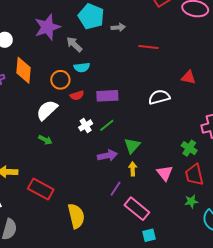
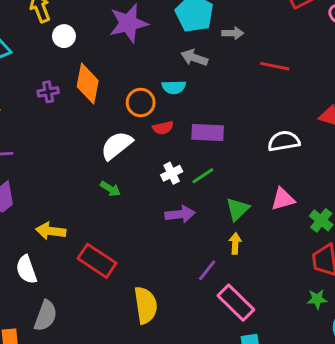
gray arrow: (74, 44) -> (194, 58), moved, turned -30
purple arrow: (107, 156) -> (180, 214), moved
pink triangle: (165, 173) -> (283, 199), moved, turned 48

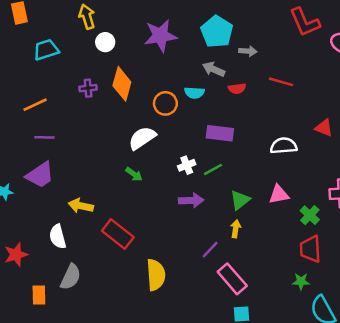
red semicircle: (163, 128) -> (237, 88), moved

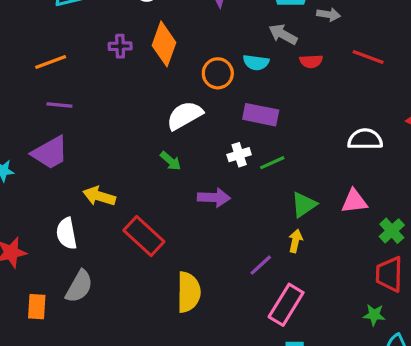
purple rectangle: (220, 133) -> (261, 115), moved
purple arrow: (191, 200) -> (214, 198), moved
pink rectangle: (232, 279) -> (286, 305), turned 68

